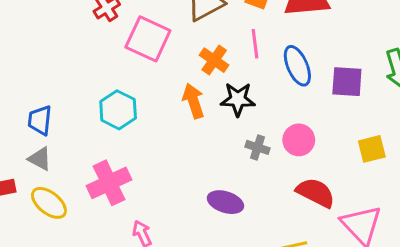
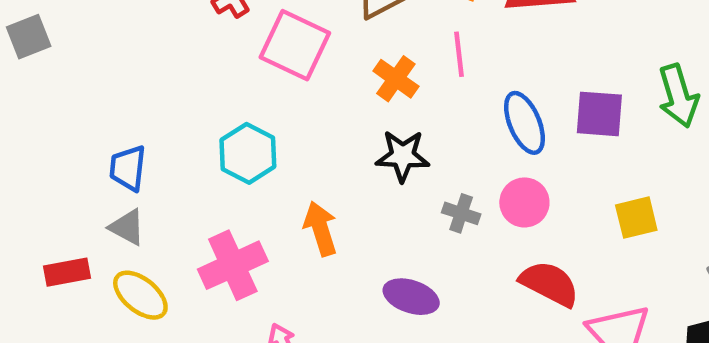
blue ellipse: (297, 66) -> (525, 123), moved
black star: (238, 99) -> (403, 156), moved
orange arrow: (193, 101) -> (321, 229), moved

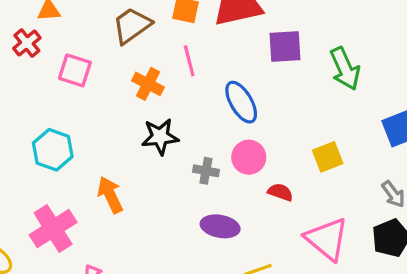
pink square: (295, 45) -> (75, 70), size x0.7
purple square: (599, 114) -> (285, 47), moved
red semicircle: (549, 284) -> (280, 192), moved, size x0.6
purple ellipse: (411, 297) -> (220, 226), moved

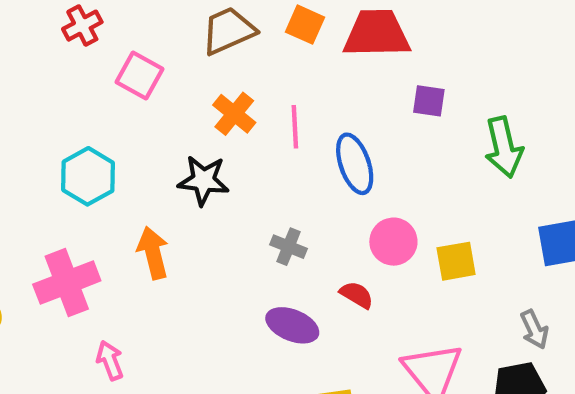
purple square: (285, 47) -> (429, 101), size x0.7
pink line: (189, 61) -> (295, 127), moved
black star: (160, 137) -> (204, 180), moved
pink circle: (249, 157) -> (393, 242), moved
red semicircle: (280, 192) -> (357, 295), moved

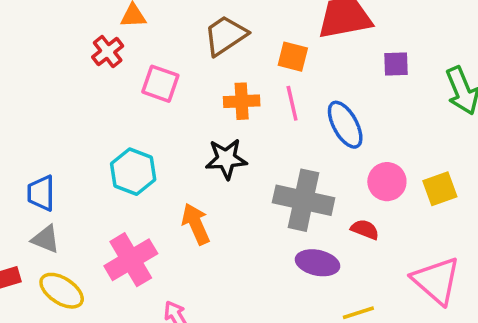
orange square: (305, 25) -> (293, 57), moved
orange cross: (234, 114) -> (242, 101), turned -32
gray cross: (288, 247) -> (304, 200), size x2.0

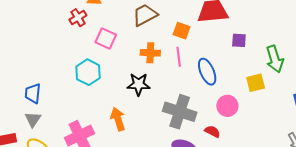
cyan hexagon: (133, 172) -> (88, 72), moved
yellow square: (440, 189) -> (256, 83), moved
gray triangle: (46, 239) -> (33, 119), turned 36

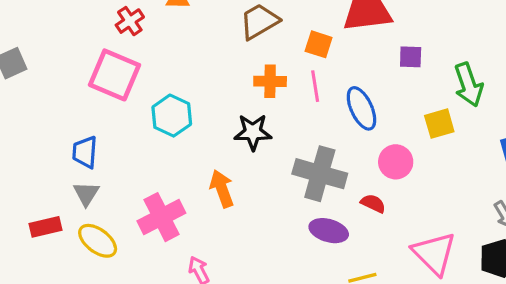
red cross: (78, 18) -> (130, 21), moved
pink square: (106, 38) -> (115, 75), moved, size x1.5

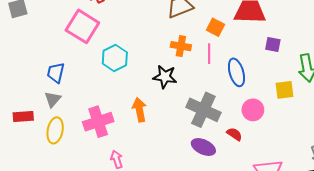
yellow ellipse: (98, 241) -> (55, 130), turned 55

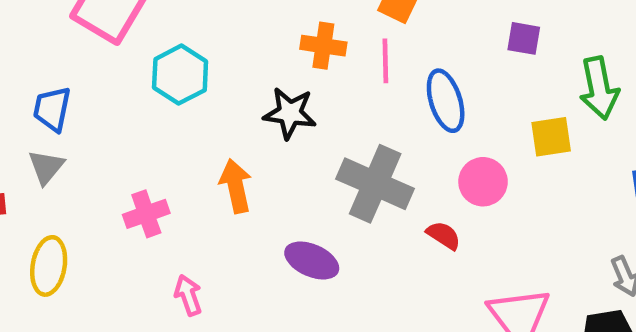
pink cross: (98, 122) -> (146, 214), size x0.7
yellow ellipse: (55, 130) -> (49, 266), moved
purple ellipse: (203, 147) -> (312, 260), moved

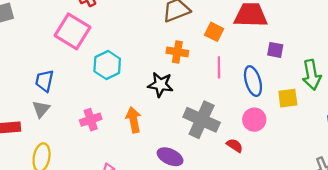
pink line: (385, 61) -> (219, 67), moved
blue ellipse: (446, 101) -> (253, 81), moved
pink cross: (146, 214) -> (91, 120), moved

